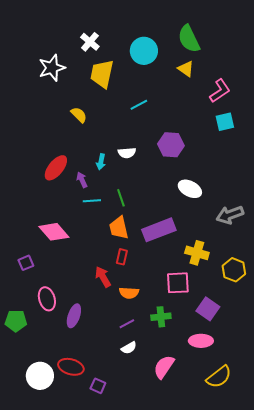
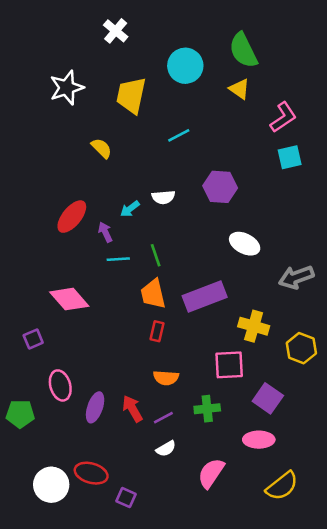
white cross: (90, 42) -> (116, 31), moved
cyan arrow: (101, 162) -> (130, 209), turned 42
red arrow: (103, 277) -> (132, 409), moved

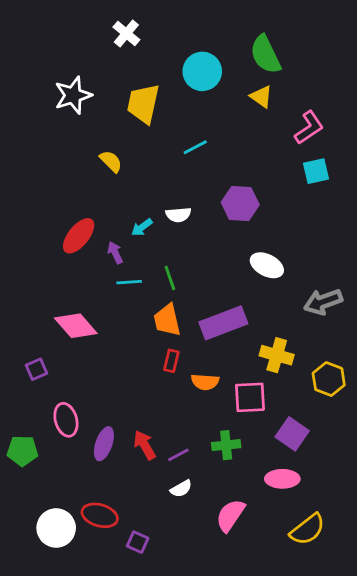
orange semicircle: (166, 378) -> (205, 382), moved

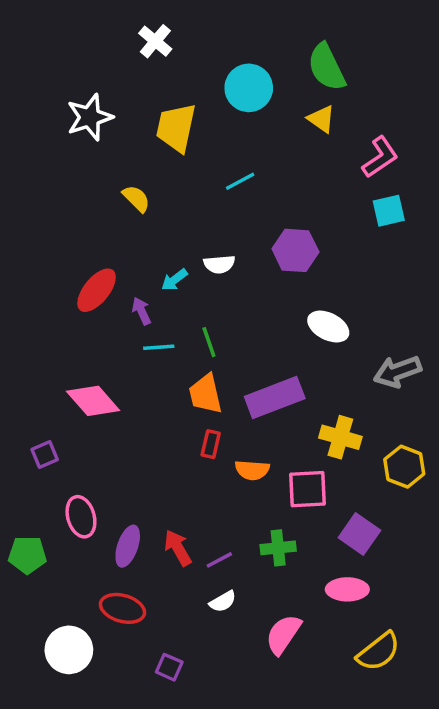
red ellipse: (100, 515) -> (122, 608), moved

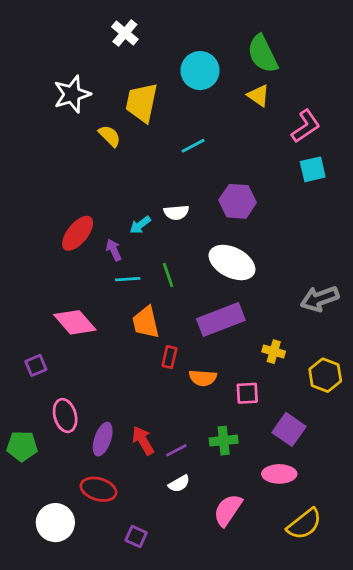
yellow semicircle: (136, 199) -> (110, 136), moved
white ellipse: (328, 327) -> (232, 262), moved, size x1.4
orange trapezoid: (205, 394) -> (146, 322), moved
yellow cross: (340, 437) -> (274, 352), size x0.7
pink square: (308, 489) -> (247, 393), size x0.7

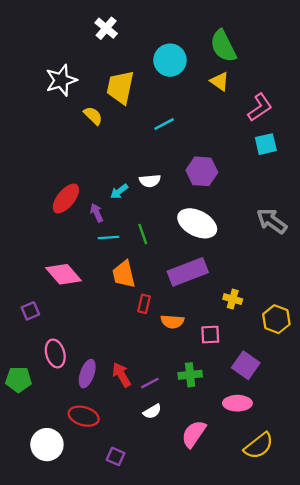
gray arrow: (320, 299) -> (272, 221), moved, turned 56

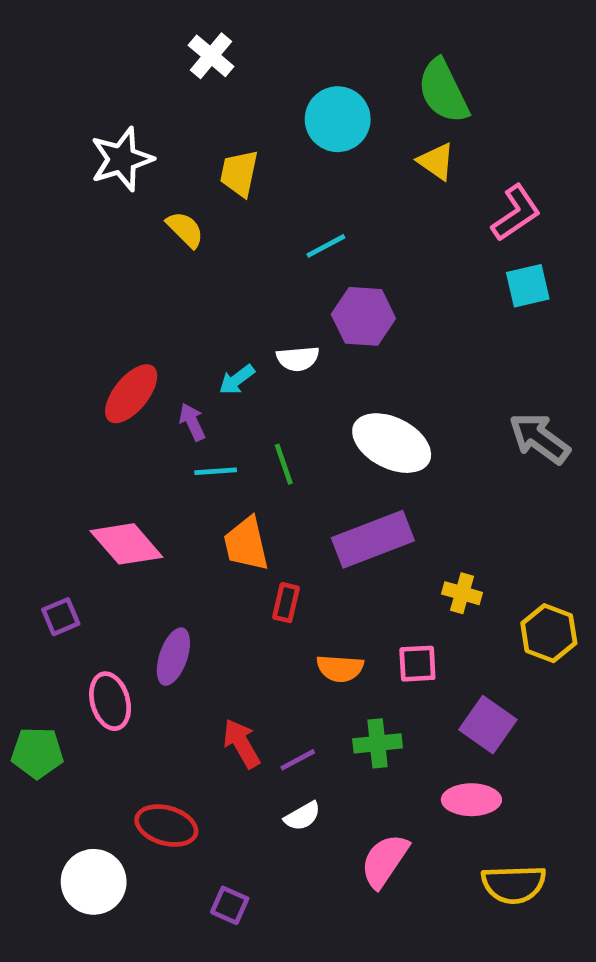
yellow trapezoid: (120, 87) -> (239, 173), size x0.7
purple hexagon: (202, 171) -> (363, 316), moved
orange semicircle: (172, 322) -> (340, 668), moved
purple ellipse: (87, 374) -> (173, 657), moved
yellow semicircle: (259, 446) -> (514, 884), turned 36

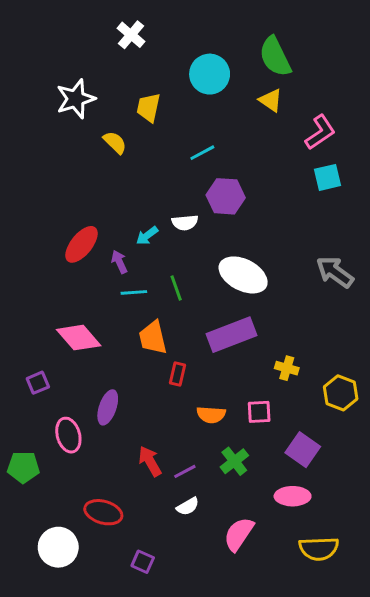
green cross: (378, 743) -> (234, 461), turned -32

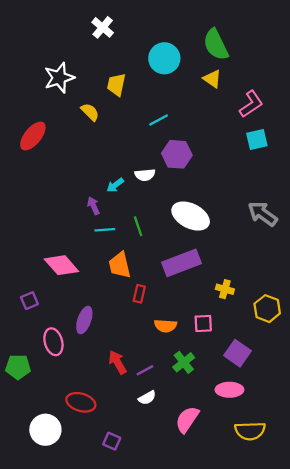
red ellipse: (82, 244) -> (33, 136), moved

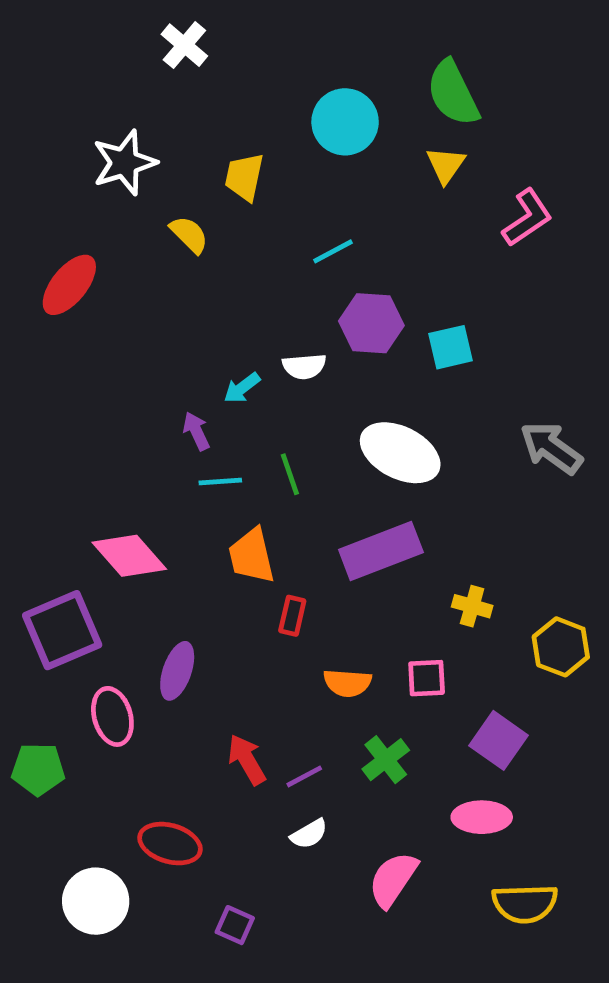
white cross: (103, 27) -> (184, 45), moved
yellow triangle: (212, 79) -> (446, 165), turned 30
cyan square: (257, 139) -> (451, 347), moved
purple square: (29, 301) -> (62, 630), size x2.0

